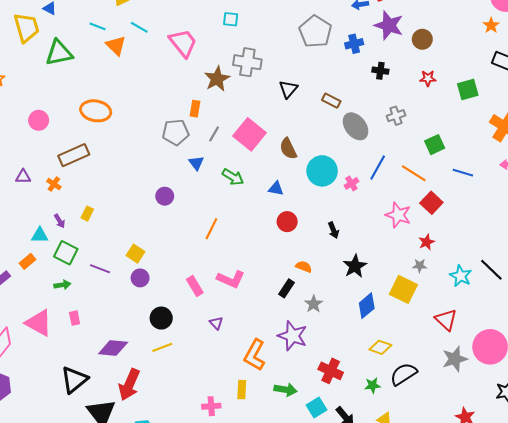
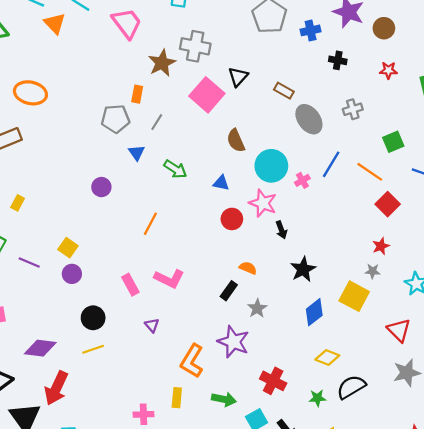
pink square: (250, 134) -> (207, 95), moved
pink star: (398, 215) -> (263, 203), moved

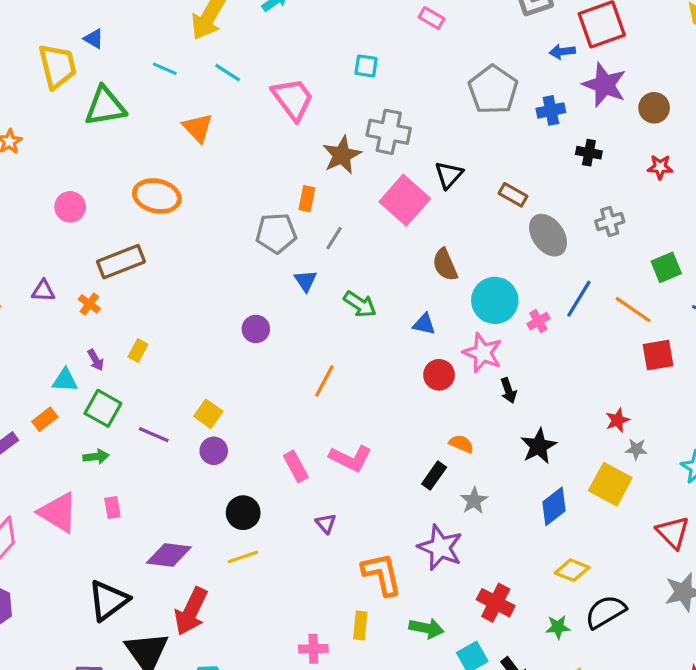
orange triangle: (55, 23) -> (198, 128), moved
red square: (388, 204) -> (658, 355), turned 35
red star: (381, 246) -> (617, 420), moved
orange L-shape: (192, 361) -> (382, 574), turned 136

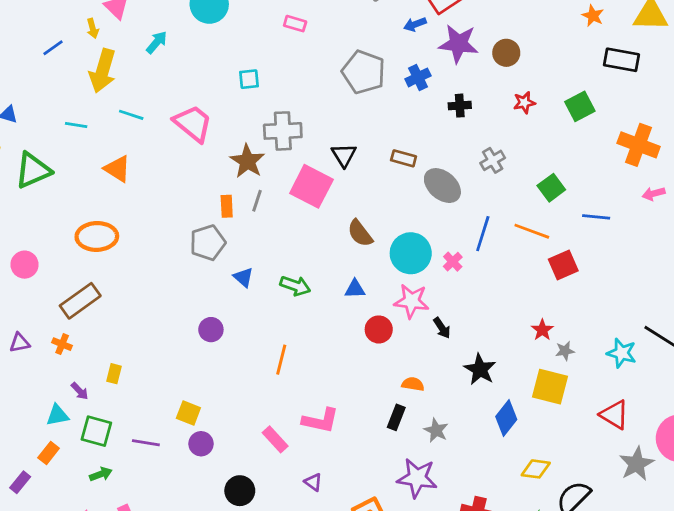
gray line: (334, 238) -> (257, 201), moved

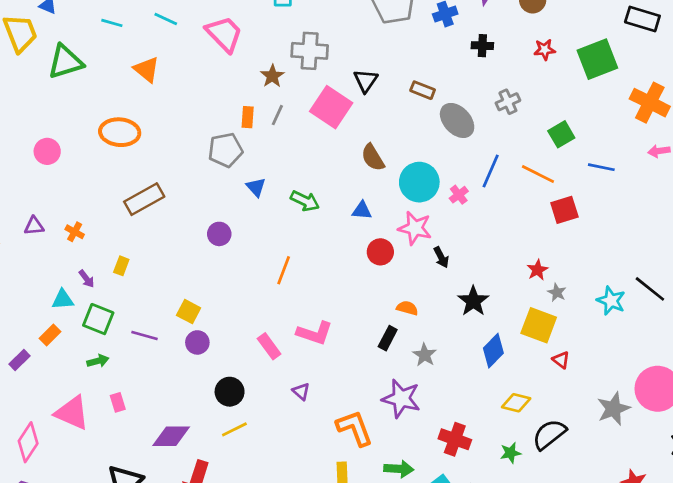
green square: (580, 106) -> (597, 59), size x1.4
brown star: (247, 161) -> (272, 76), size x0.7
brown rectangle: (80, 301) -> (144, 199), moved
gray star: (565, 351) -> (557, 292), turned 30
red triangle: (614, 415) -> (561, 360), moved, size x0.6

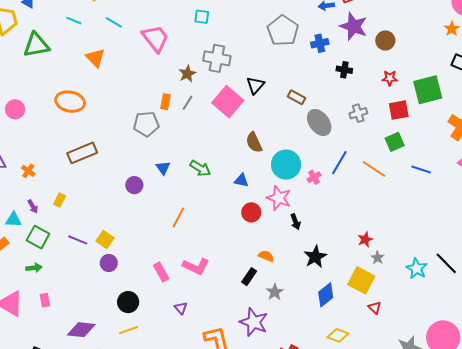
blue triangle: (256, 187) -> (163, 168), moved
red square: (564, 210) -> (399, 110), moved
purple line: (145, 336) -> (78, 240), moved

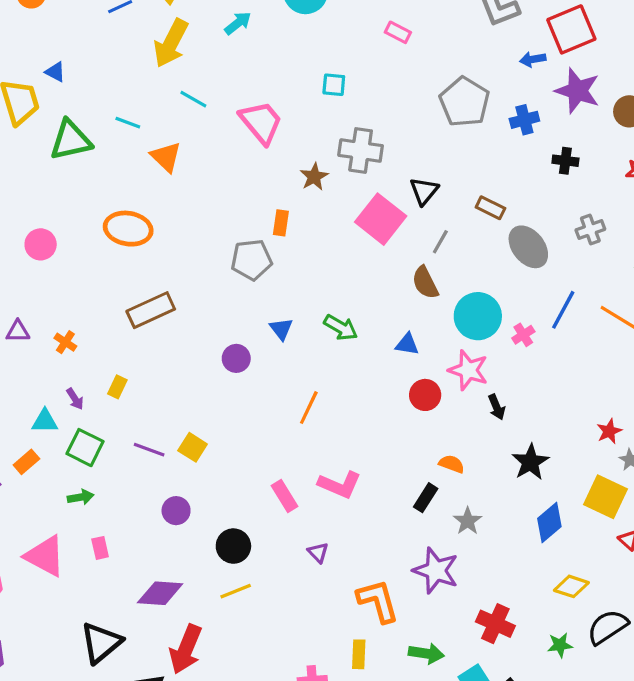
cyan line: (74, 21) -> (128, 123), moved
gray line: (187, 103) -> (440, 242), moved
purple circle: (109, 263) -> (176, 511), moved

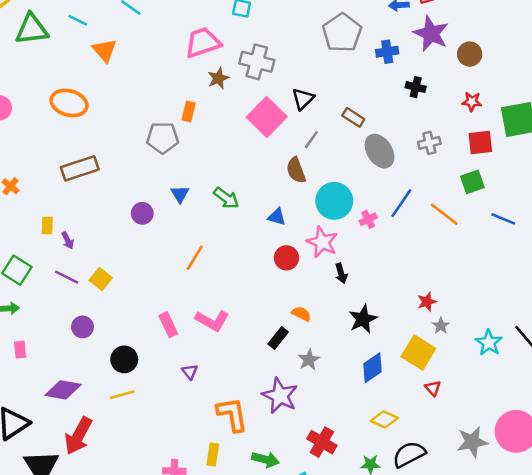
pink trapezoid: (261, 122) -> (203, 43), moved, turned -75
yellow rectangle: (117, 387) -> (47, 225), turned -30
purple arrow: (75, 399) -> (68, 240), moved

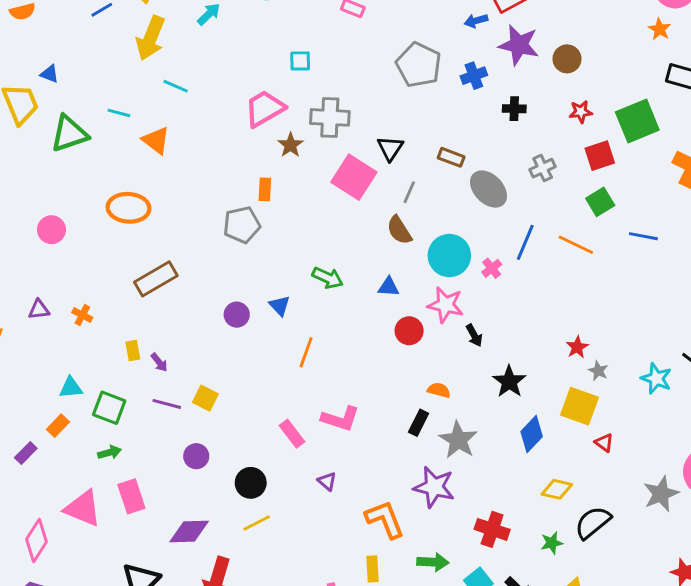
blue triangle: (180, 194) -> (280, 306), moved
pink rectangle: (20, 350) -> (131, 496), size x1.6
gray star: (309, 360) -> (458, 440), size x1.5

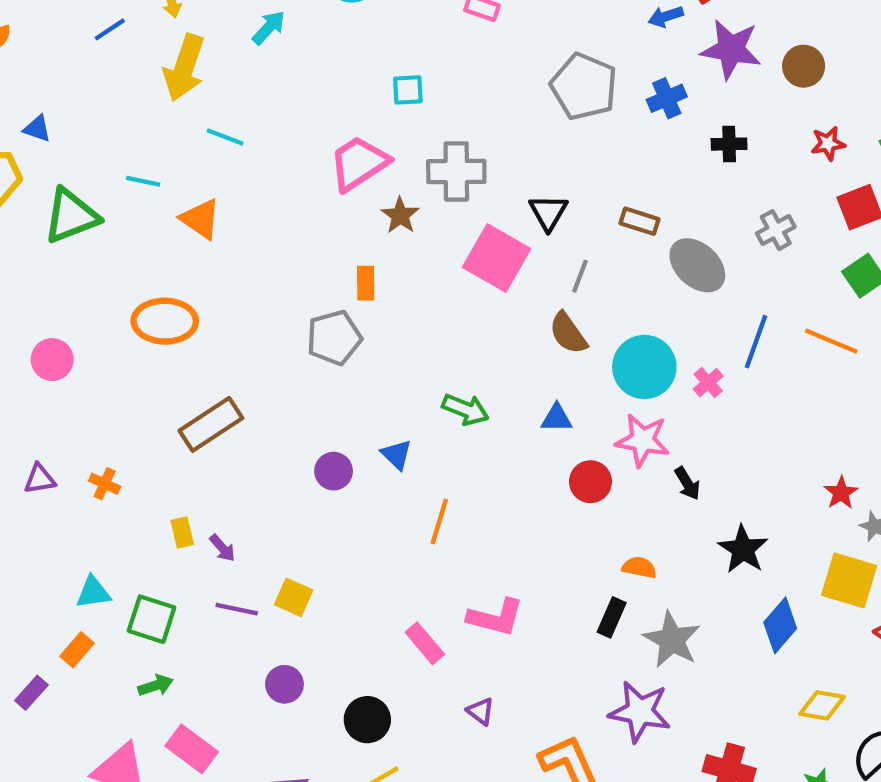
pink rectangle: (131, 496) -> (192, 749), turned -32

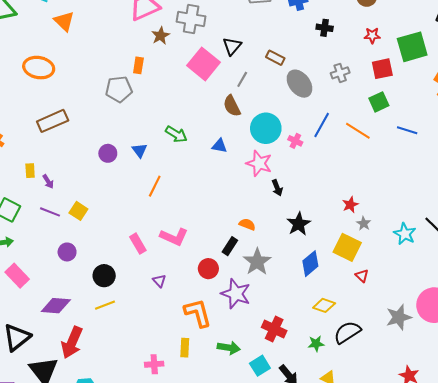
pink cross: (708, 383) -> (295, 141), turned -32
red circle: (590, 482) -> (208, 269), moved

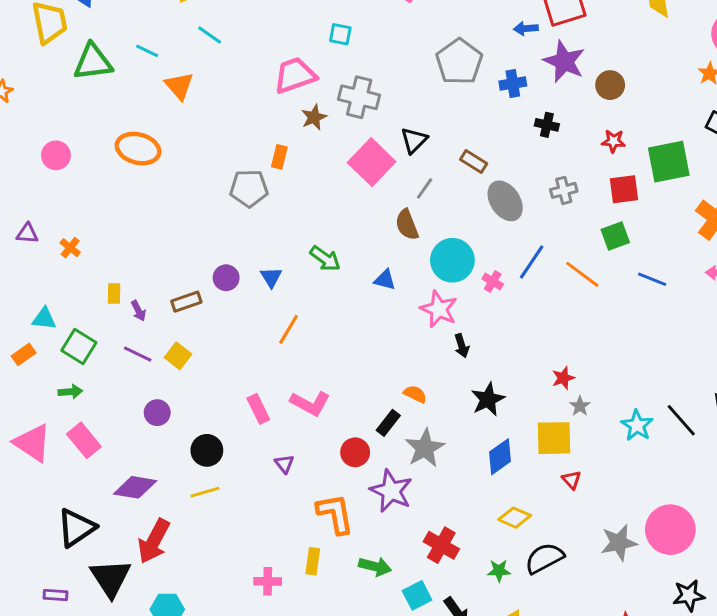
brown rectangle: (53, 121) -> (186, 302), moved, size x0.7
yellow square: (347, 247) -> (554, 438), turned -32

